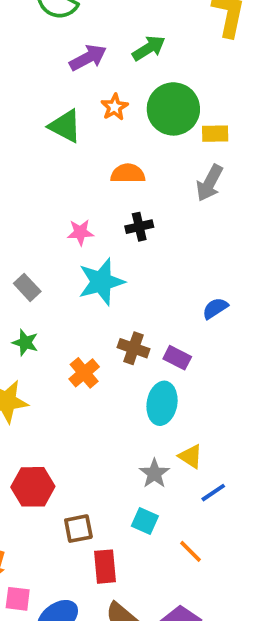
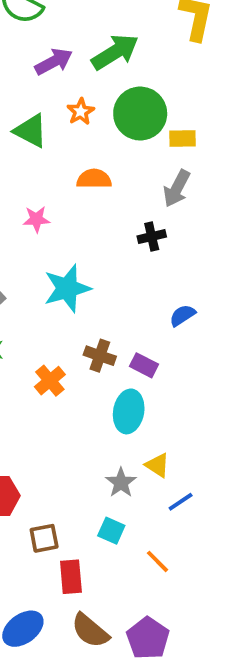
green arrow: (149, 48) -> (115, 52), size x1.4
black cross: (139, 227) -> (152, 237), moved
pink star: (80, 232) -> (36, 219), moved

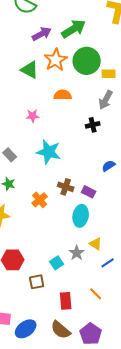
orange star: (81, 112) -> (56, 60), size x1.6
cyan star: (67, 288) -> (49, 152), turned 30
cyan square: (111, 531) -> (57, 263), moved, turned 32
red rectangle: (71, 577) -> (66, 301), moved

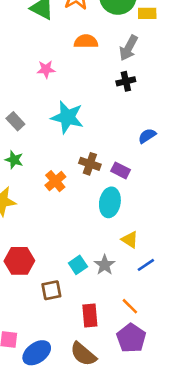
gray arrow: (106, 100) -> (129, 48), moved
gray star: (77, 253) -> (105, 265), moved
purple pentagon: (91, 334) -> (131, 338), moved

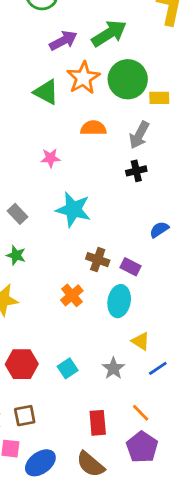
orange cross: (55, 181) -> (72, 295), moved
cyan square: (78, 265) -> (68, 368), moved
brown square: (51, 290) -> (25, 416), moved

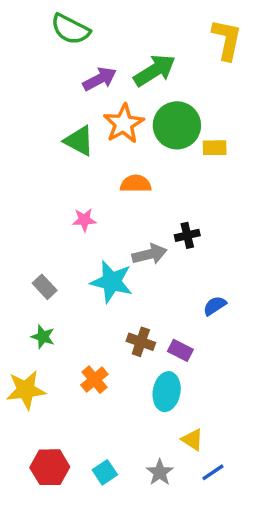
gray arrow: (139, 135) -> (149, 254), moved, turned -132
orange cross: (72, 295) -> (94, 380), moved

